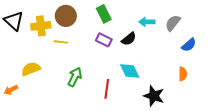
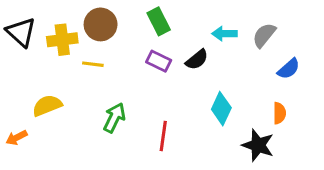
cyan diamond: (130, 71) -> (221, 109), moved, turned 50
black star: (154, 96) -> (258, 145), moved

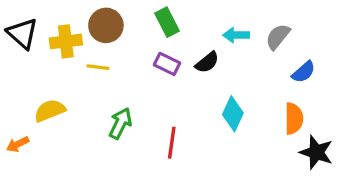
orange semicircle: (279, 113) -> (294, 119), size x1.4
black star: (258, 145) -> (316, 152), moved

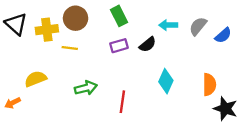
purple rectangle: (167, 64) -> (119, 46), turned -42
blue semicircle: (304, 72) -> (223, 35), moved
green arrow: (120, 123) -> (86, 88), turned 50

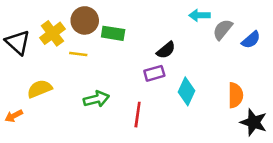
green rectangle: (119, 16) -> (113, 33), moved, turned -54
black triangle: (16, 24) -> (18, 42), moved
cyan arrow: (168, 25) -> (199, 15), moved
yellow cross: (47, 30) -> (52, 33), turned -30
purple rectangle: (119, 46) -> (154, 73), moved

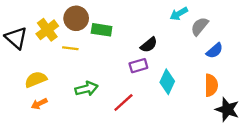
cyan arrow: (199, 15) -> (179, 14), turned -30
blue semicircle: (251, 40) -> (215, 51), moved
red line: (138, 115) -> (123, 103), turned 40
orange arrow: (14, 116) -> (39, 104), moved

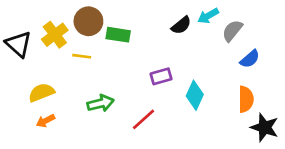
black semicircle: (149, 45) -> (181, 25), moved

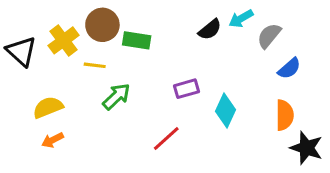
green arrow: (101, 103) -> (116, 96), moved, turned -30

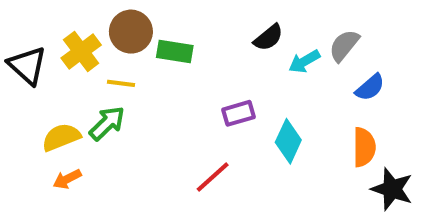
cyan arrow: (241, 19) -> (304, 61), moved
green arrow: (116, 96) -> (107, 123), moved

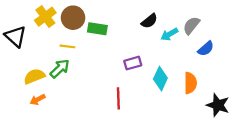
yellow cross: (81, 52) -> (45, 17), moved
orange semicircle: (364, 147) -> (190, 83), moved
red line: (213, 177) -> (118, 98), turned -50

